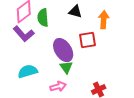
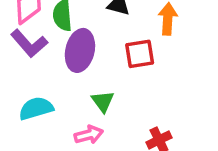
purple ellipse: (63, 50) -> (80, 50), moved, turned 45

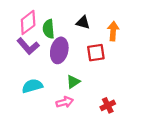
green triangle: (103, 101) -> (73, 82), turned 32

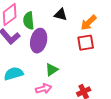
orange arrow: (113, 31) -> (89, 23), turned -138
red square: (96, 53) -> (86, 43), moved

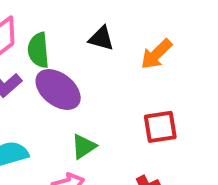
purple ellipse: (39, 41) -> (58, 90), turned -65
red square: (86, 43) -> (160, 127), moved

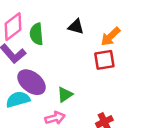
purple ellipse: (58, 90) -> (32, 82), moved
red square: (160, 127) -> (104, 60), moved

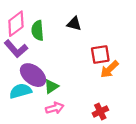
orange arrow: (111, 36) -> (109, 69), moved
green triangle: (65, 95) -> (51, 86), moved

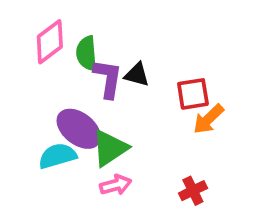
black triangle: (74, 24) -> (137, 75), moved
purple L-shape: (16, 49) -> (108, 78), moved, turned -130
green triangle: (51, 86) -> (110, 148), size x1.5

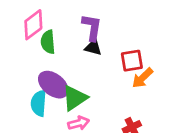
green semicircle: (87, 53) -> (48, 42), moved
purple L-shape: (108, 78) -> (92, 27), moved
cyan semicircle: (58, 156) -> (39, 103), turned -70

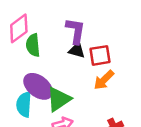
red square: (132, 61) -> (100, 55), moved
orange arrow: (142, 78) -> (104, 80), moved

